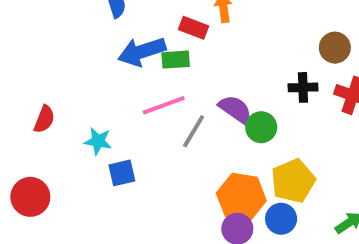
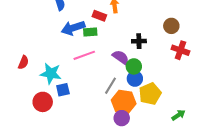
black cross: (303, 87) -> (139, 41), moved
gray line: (194, 131) -> (111, 86), moved
cyan star: (98, 141) -> (51, 74), size x1.5
red circle: (30, 197) -> (43, 102), moved
blue circle: (281, 219) -> (135, 79), moved

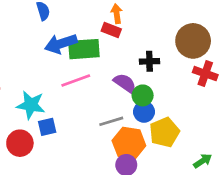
red rectangle: (99, 16) -> (111, 30), moved
brown circle: (171, 26) -> (193, 41), size x1.6
green rectangle: (90, 32) -> (84, 49), size x1.6
gray line: (111, 86) -> (111, 121), turned 42

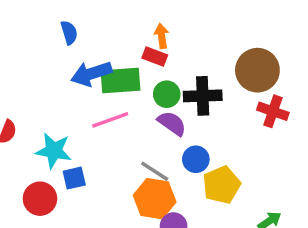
black cross: (149, 61) -> (203, 96), size x1.5
green circle: (143, 95) -> (167, 94), moved
gray line: (111, 121) -> (155, 171), turned 50
orange hexagon: (129, 143) -> (155, 199), moved

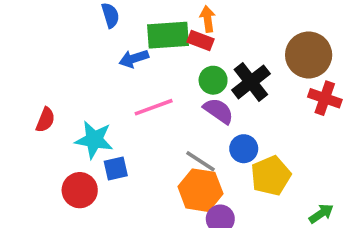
blue arrow: (91, 74) -> (134, 59), size x0.7
green rectangle: (120, 80) -> (168, 35), moved
black cross: (203, 96) -> (251, 82), turned -36

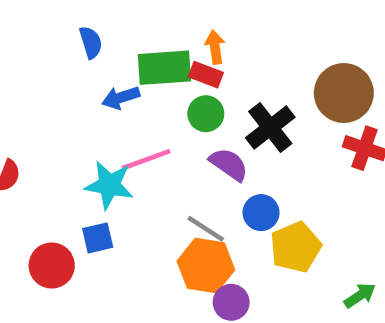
green circle: (213, 80) -> (206, 114), moved
cyan star: (94, 140) -> (109, 185), moved

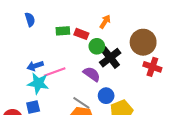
orange arrow: (215, 47) -> (105, 22), moved, turned 40
green rectangle: (164, 68) -> (63, 31), size x0.6
blue arrow: (121, 98) -> (35, 66), moved
green circle: (206, 114) -> (97, 46), moved

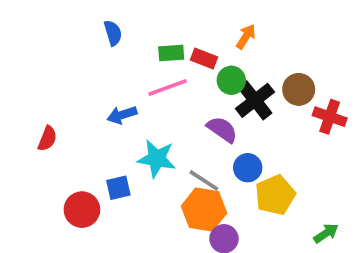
brown circle: (143, 42) -> (299, 89), moved, size x0.7
pink line: (55, 72) -> (168, 88), moved
cyan star: (38, 83) -> (157, 159), moved

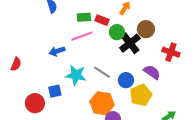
brown circle: (299, 89) -> (146, 29), moved
purple semicircle: (222, 129) -> (152, 72), moved
gray line: (204, 180) -> (102, 72), moved

